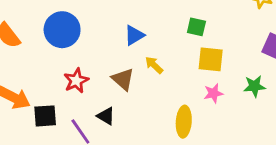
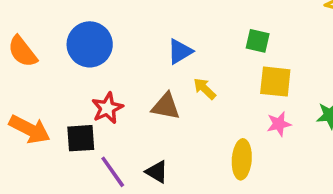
brown triangle: (123, 79) -> (166, 106), turned -30
black square: (45, 116) -> (81, 138), moved
black triangle: (106, 116) -> (157, 172), moved

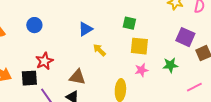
blue circle: (90, 44) -> (34, 25), size x0.6
brown triangle: (166, 106) -> (77, 77), moved

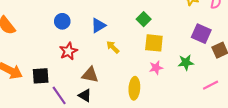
green square: (129, 23) -> (144, 19), turned 32
blue circle: (34, 25) -> (62, 21), moved
red star: (44, 61) -> (68, 51), moved

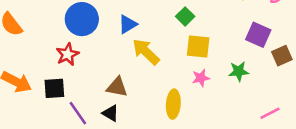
blue circle: (62, 21) -> (82, 19), size x1.6
yellow arrow: (113, 47) -> (146, 52), size x1.6
red star: (68, 51) -> (67, 54), moved
pink line: (211, 85) -> (270, 113), moved

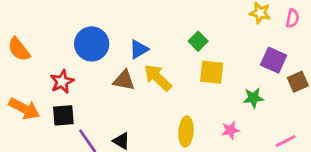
red star: (67, 54) -> (62, 82), moved
pink star: (201, 78) -> (230, 130), moved
brown triangle: (117, 87) -> (124, 80), moved

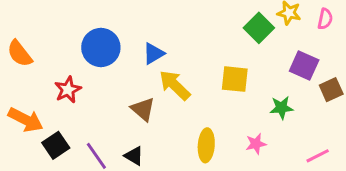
green square: (198, 41) -> (259, 28), moved, size x1.4
brown triangle: (124, 80) -> (143, 109), moved, turned 30
black square: (63, 115) -> (56, 145), moved, turned -30

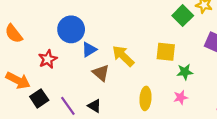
blue triangle: (154, 54) -> (89, 50), moved
green star: (281, 108) -> (185, 72), moved

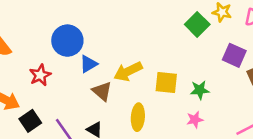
yellow square: (166, 52) -> (166, 83), moved
yellow arrow: (123, 56) -> (128, 71), turned -70
yellow ellipse: (145, 98) -> (138, 117), moved

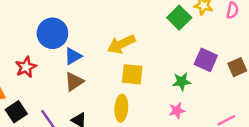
purple square: (234, 55) -> (206, 60), moved
yellow arrow: (128, 71) -> (121, 44), moved
yellow square: (166, 83) -> (132, 74), moved
brown triangle: (102, 91) -> (74, 82), moved, turned 45

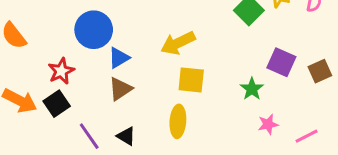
green star: (182, 82) -> (252, 89), turned -30
pink star: (177, 111) -> (268, 124), moved
black square: (16, 112) -> (57, 104), moved

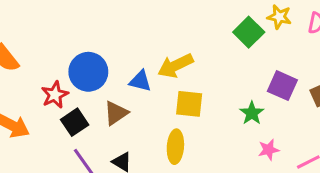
blue circle: (94, 30) -> (88, 72), moved
blue triangle: (119, 58) -> (140, 81), moved, turned 45
black square: (57, 104) -> (75, 122), moved

